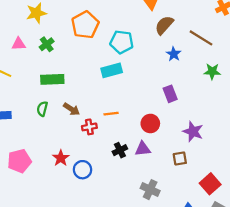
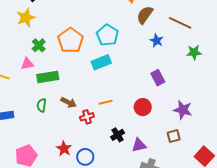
orange pentagon: (85, 25) -> (71, 40), moved
cyan pentagon: (122, 42) -> (107, 35), turned 30
pink triangle: (19, 44) -> (27, 64), moved
purple triangle: (143, 149) -> (139, 145), moved

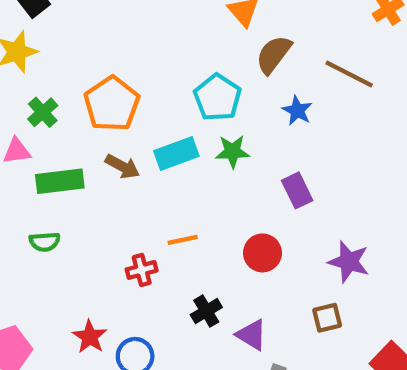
cyan pentagon: (107, 35) -> (217, 98), moved
green star: (194, 52) -> (232, 151), moved
brown arrow: (69, 102) -> (122, 166), moved
green semicircle: (42, 105) -> (45, 242), turned -104
purple triangle: (139, 145) -> (252, 335), turned 42

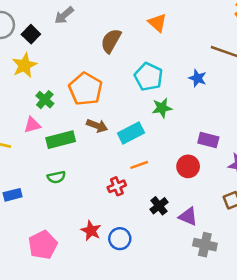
brown semicircle: (274, 54) -> (111, 41), moved
cyan rectangle: (176, 154) -> (131, 133), moved
purple rectangle: (297, 190) -> (208, 140), moved, turned -42

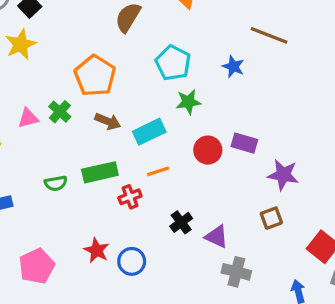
green cross: (45, 100) -> (60, 112), moved
green rectangle: (61, 140) -> (100, 172), moved
red circle: (188, 166) -> (208, 150), moved

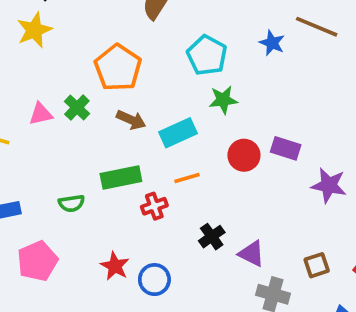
blue star: (233, 67) -> (272, 43), moved
green semicircle: (56, 183) -> (72, 203), moved
brown square: (271, 218) -> (317, 265), moved
pink pentagon: (37, 266) -> (37, 261), moved

